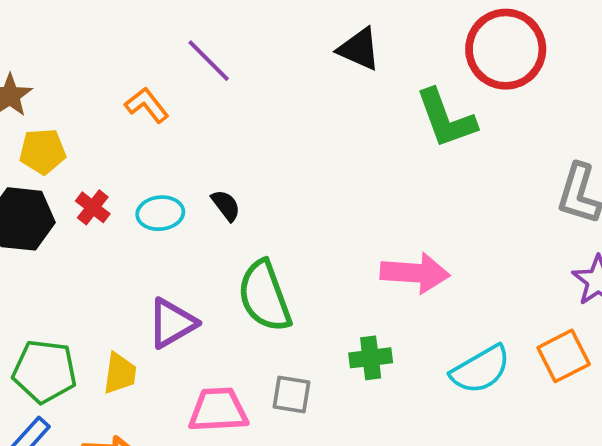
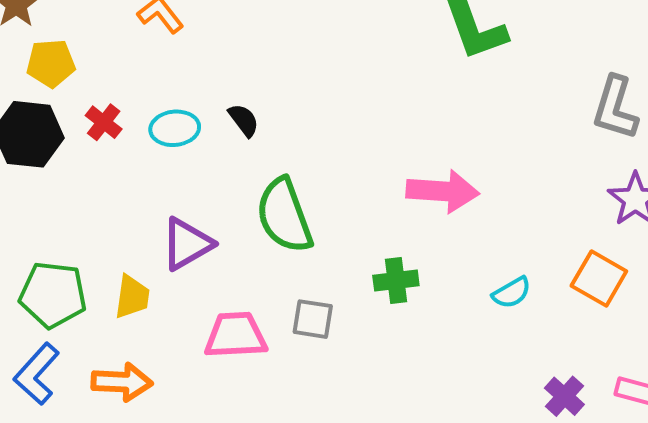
orange square: (564, 356) -> (599, 278), turned -33
cyan semicircle: (481, 369) -> (512, 293), size x0.6

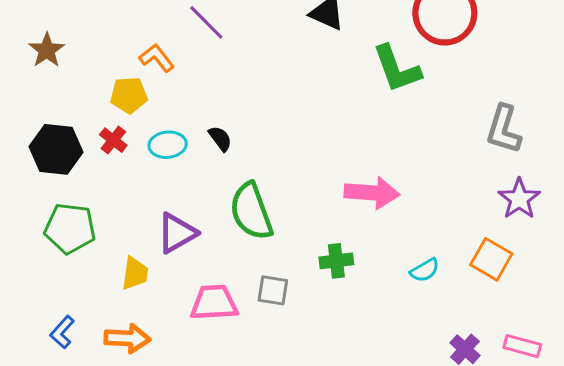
yellow pentagon: (51, 63) -> (129, 95), moved
green pentagon: (53, 295) -> (70, 228), moved
blue L-shape: (37, 374) -> (62, 332), size x0.7

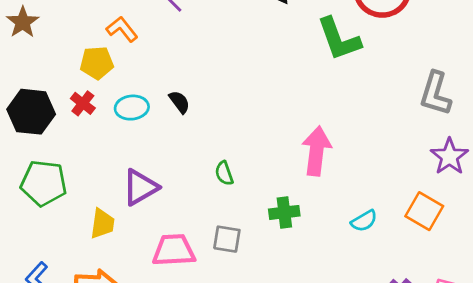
pink arrow: (372, 193) -> (316, 151), turned -87
green semicircle: (251, 211) -> (224, 173), moved, size x0.5

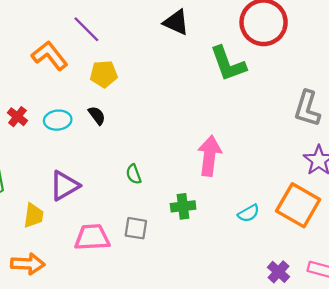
orange L-shape: (122, 29) -> (50, 56), size x1.4
yellow pentagon: (97, 63) -> (104, 74), moved
orange square: (424, 211) -> (298, 205), size x1.4

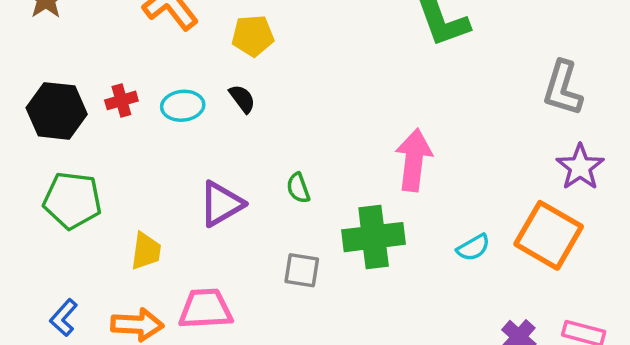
red cross: (17, 117) -> (121, 100), turned 36
purple triangle: (65, 186) -> (221, 204), moved
green cross: (183, 206) -> (374, 237), size x1.6
pink trapezoid: (92, 237) -> (205, 309), moved

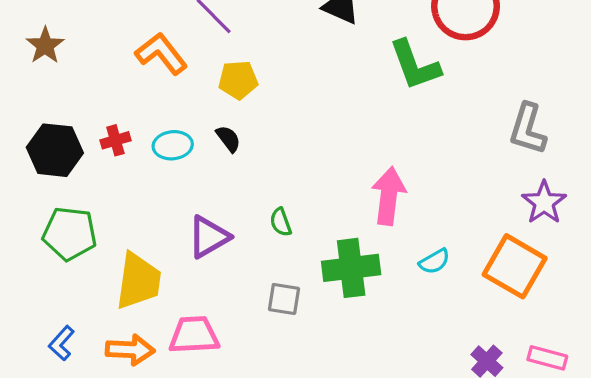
cyan semicircle: (473, 248) -> (434, 261), moved
yellow trapezoid: (146, 251) -> (138, 281), size x1.6

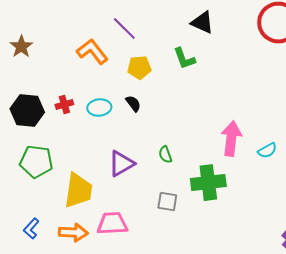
green L-shape: (415, 65) -> (184, 59), moved, size x0.7
cyan semicircle: (434, 261) -> (267, 151), moved

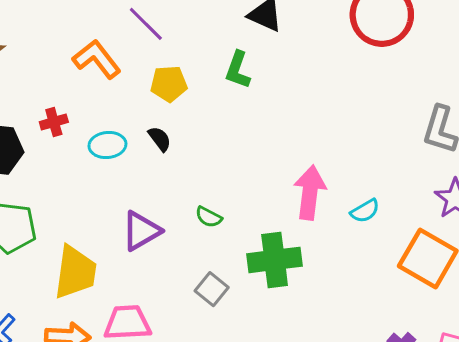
green L-shape: (184, 59) -> (238, 70), turned 40
red cross: (64, 105) -> (54, 122), moved
green semicircle: (165, 155) -> (209, 217), turned -42
gray square: (167, 202) -> (212, 289), turned 30

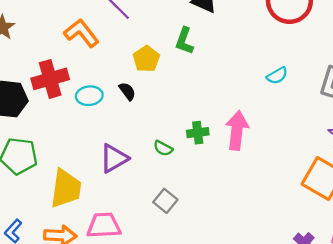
yellow pentagon: (169, 84) -> (146, 59), moved, turned -30
red cross: (54, 122) -> (50, 79), size x1.8
cyan semicircle: (365, 211) -> (277, 76), moved
green cross: (275, 260) -> (198, 133), moved, size x0.6

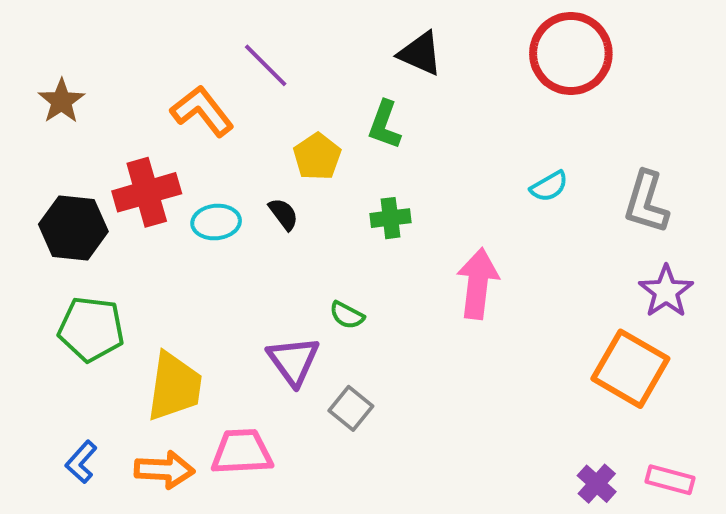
green cross: (198, 133) -> (390, 218), moved
purple triangle: (114, 158) -> (293, 361), moved, turned -36

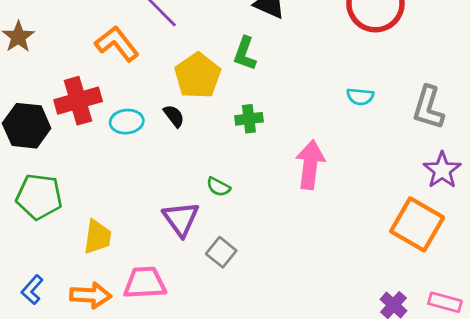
yellow pentagon: (317, 157) -> (198, 76), size x1.4
cyan semicircle: (549, 186) -> (360, 97), turned 36
yellow trapezoid: (174, 387) -> (97, 237), size x0.7

